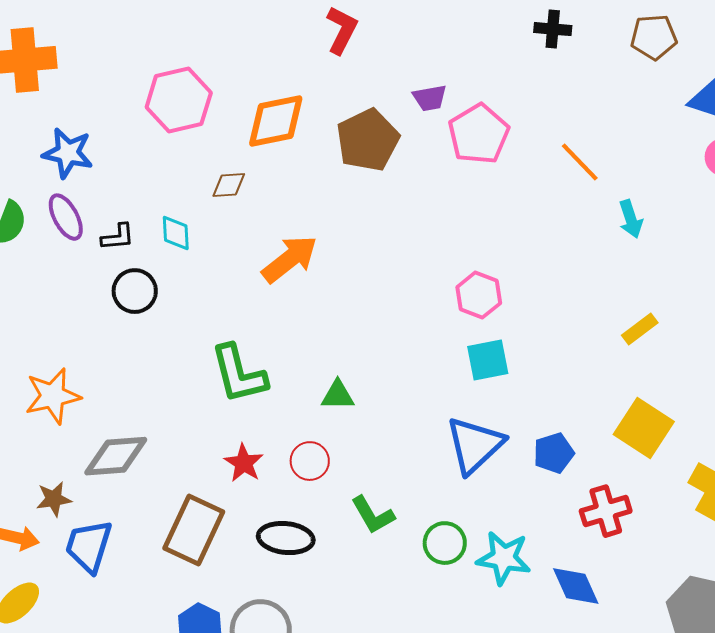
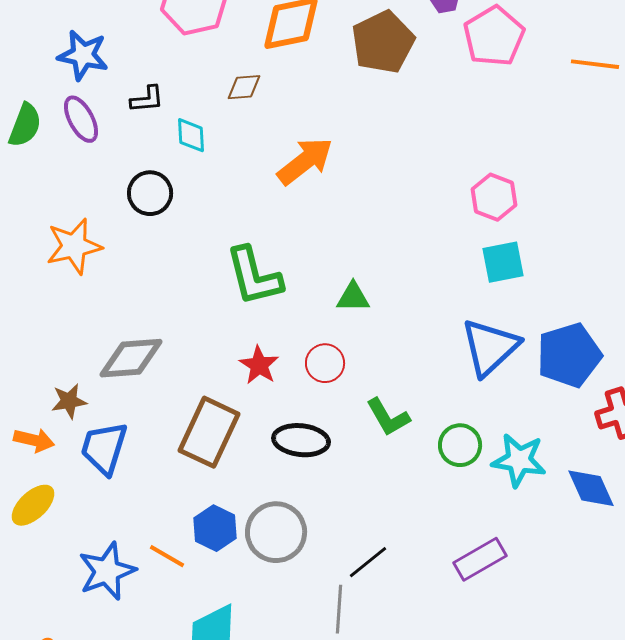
orange line: (580, 162) -> (595, 64), turned -39
black L-shape: (118, 237) -> (147, 99), moved
orange star: (53, 396) -> (74, 246), moved
blue pentagon: (554, 453) -> (569, 355), size x1.6

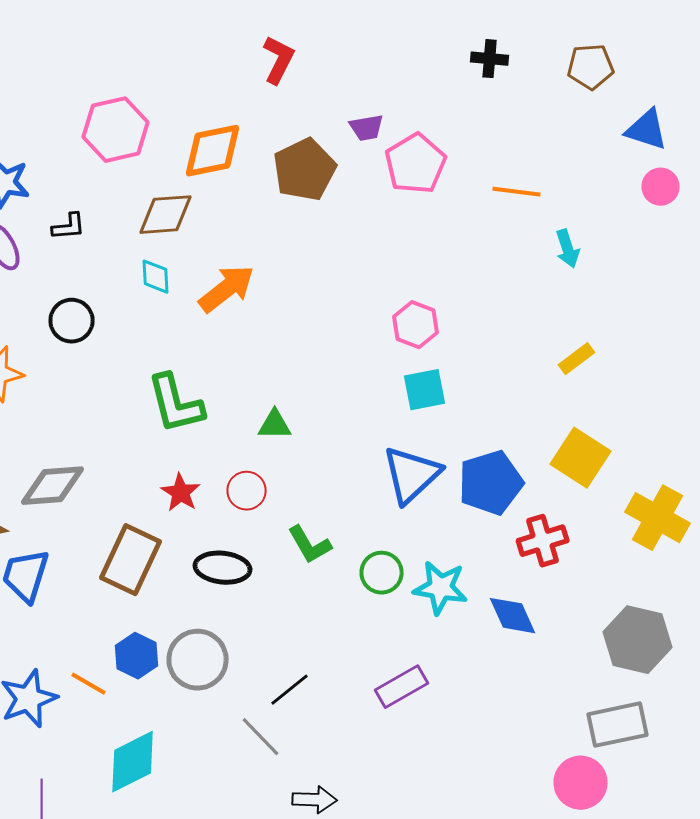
brown diamond: (244, 87) -> (166, 215), size x1.6
cyan diamond: (191, 135) -> (156, 277), moved
gray line: (339, 609) -> (261, 737), turned -48

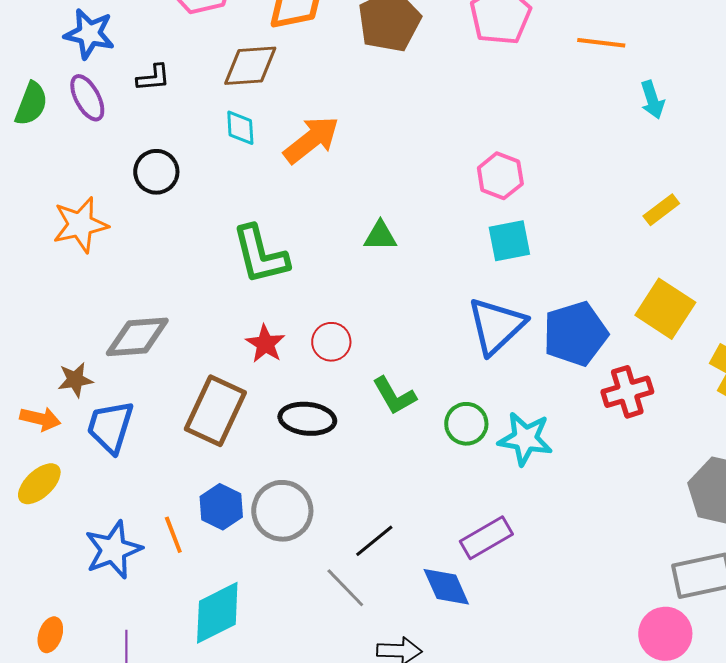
green triangle: (275, 425) -> (380, 236), moved
blue diamond: (513, 616) -> (446, 587), moved
orange line: (89, 684) -> (173, 535), turned 39

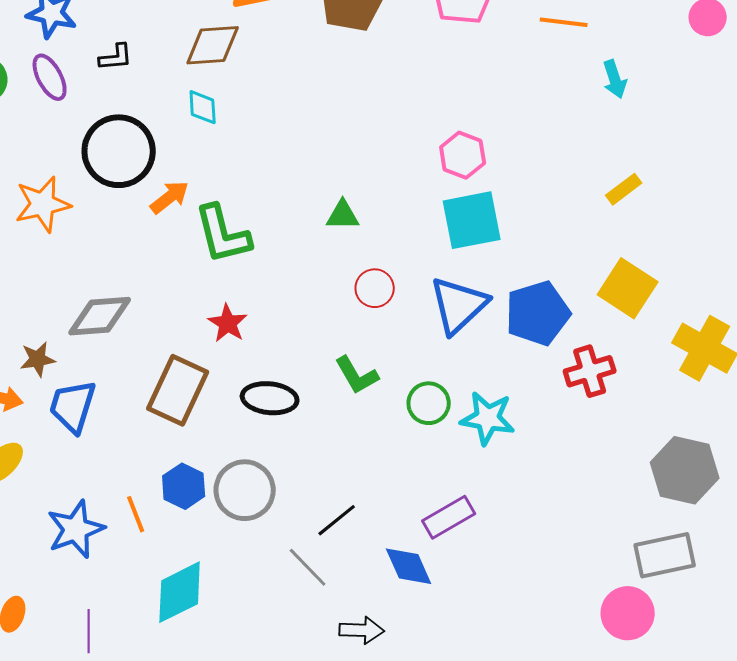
orange arrow: (311, 140) -> (170, 197), moved, size x0.7
black circle: (156, 172) -> (119, 151), size x1.6
cyan square: (509, 241) -> (472, 220), size x1.4
red circle: (331, 342) -> (375, 288), moved

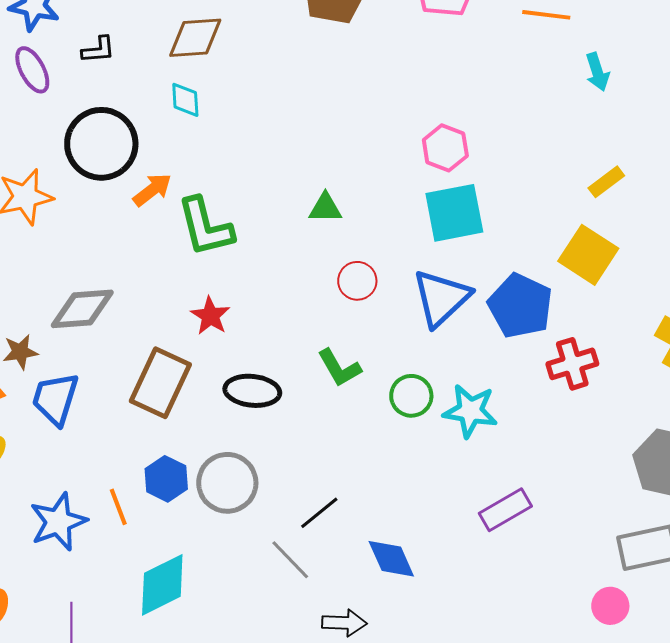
yellow square: (628, 288) -> (588, 255), moved
blue pentagon: (538, 313) -> (520, 306), turned -30
purple rectangle: (449, 517) -> (505, 510), moved
pink circle: (628, 613) -> (610, 606), size x0.7

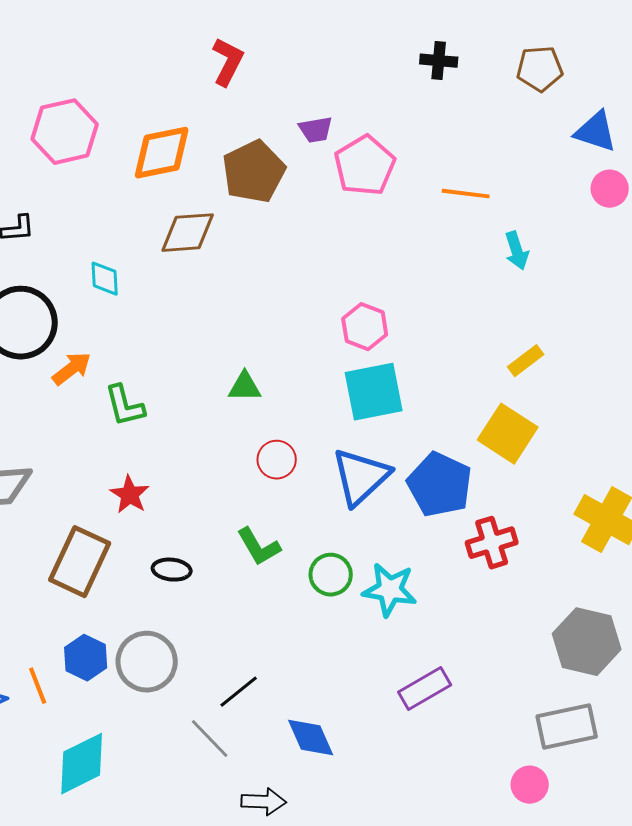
brown diamond: (195, 38) -> (188, 233), moved
green L-shape: (205, 227) -> (125, 406), size x0.7
black ellipse: (252, 391) -> (172, 570), size x0.7

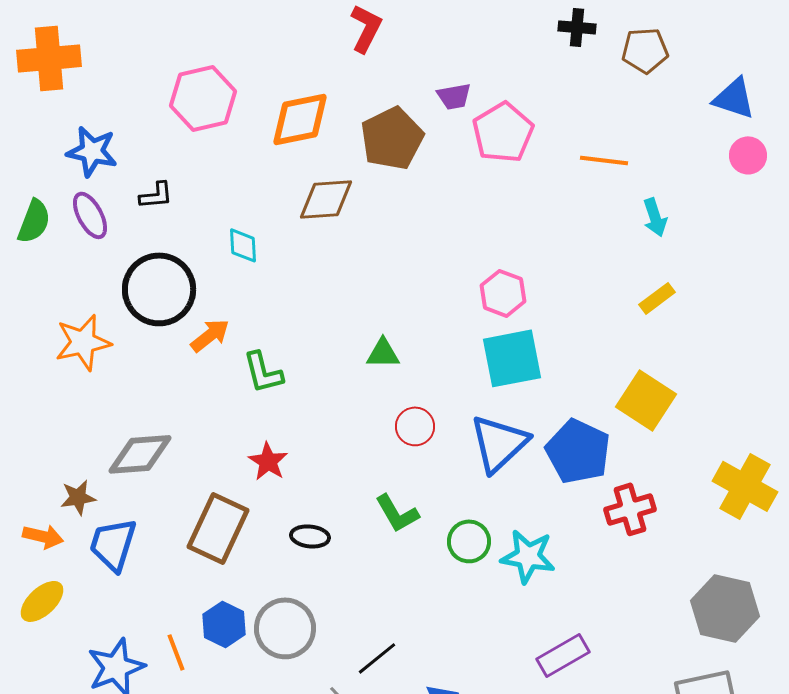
brown pentagon: (540, 69) -> (645, 50), moved
yellow rectangle: (526, 361) -> (657, 298), moved

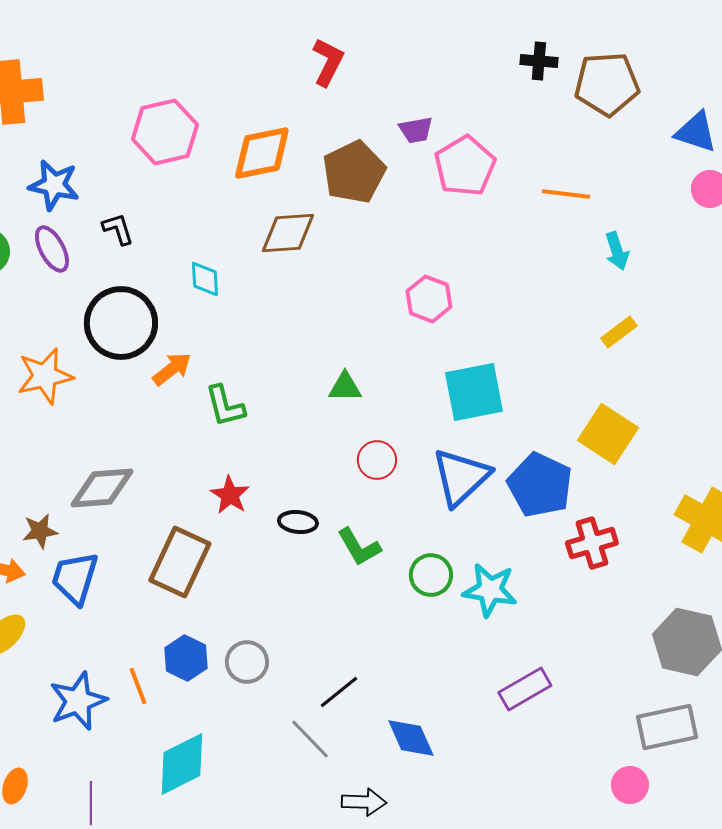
brown pentagon: (645, 50) -> (607, 84), size x1.4
black L-shape: (156, 195) -> (118, 229), turned -102
pink hexagon: (503, 293) -> (429, 299), moved
black ellipse: (310, 536) -> (298, 522), moved
gray circle: (285, 628) -> (247, 662), size x0.7

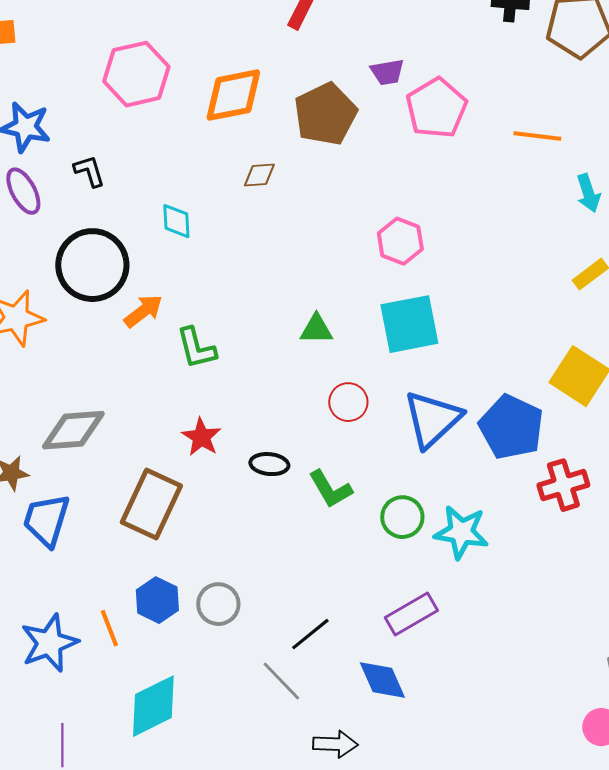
brown diamond: (288, 233) -> (259, 175), size x0.6
cyan square: (474, 392) -> (409, 324), moved
purple rectangle: (525, 689) -> (411, 614), moved

